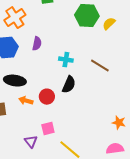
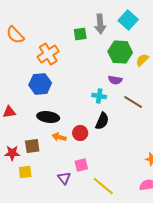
purple semicircle: (37, 44) -> (115, 80), moved, turned 88

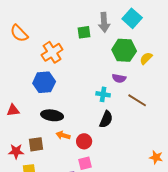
red circle: (80, 133) -> (84, 141), moved

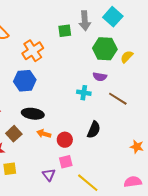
black semicircle: (106, 119) -> (94, 130), moved
brown square: (36, 144) -> (14, 134), moved, turned -35
orange star: (156, 157) -> (137, 147), moved

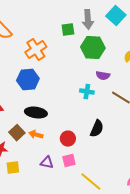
green hexagon: (105, 49) -> (93, 48), moved
orange arrow: (44, 134) -> (36, 135), moved
purple triangle: (49, 175) -> (47, 163), moved, turned -40

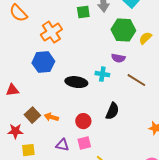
green hexagon: (93, 48) -> (123, 30), moved
black ellipse: (36, 113) -> (76, 82), moved

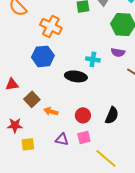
orange cross: (51, 32) -> (51, 26), turned -30
cyan cross: (102, 74) -> (93, 59), moved
black semicircle: (112, 111) -> (112, 115), moved
brown square: (32, 115) -> (32, 99), moved

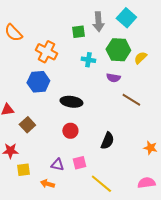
cyan cross: (93, 59) -> (88, 60), moved
orange arrow: (51, 111) -> (47, 184), moved
red circle: (83, 115) -> (70, 131), moved

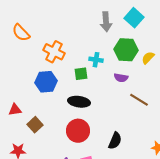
green square: (78, 32) -> (81, 74), moved
red circle: (70, 131) -> (78, 131), size x1.5

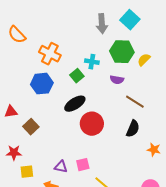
green square: (81, 74) -> (77, 76), turned -32
black ellipse: (79, 102) -> (75, 104), turned -40
red circle: (78, 131) -> (92, 124), moved
black semicircle: (115, 141) -> (133, 129), moved

